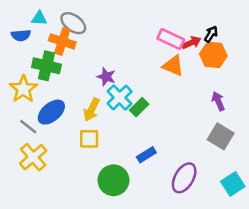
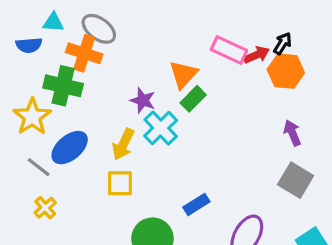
orange triangle: (173, 66) -> (183, 74), moved, turned 50
green rectangle: (139, 107) -> (193, 99), moved
yellow cross: (33, 157) -> (45, 208), size x0.6

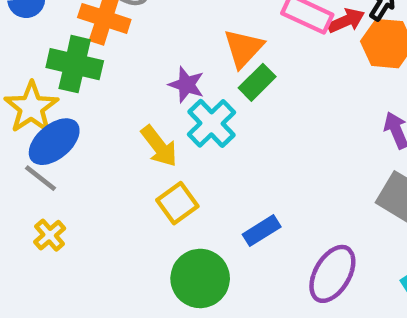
yellow arrow: (123, 144) -> (159, 146), turned -64
blue ellipse: (70, 148) -> (54, 142), moved
yellow square: (120, 183) -> (177, 203), moved, turned -36

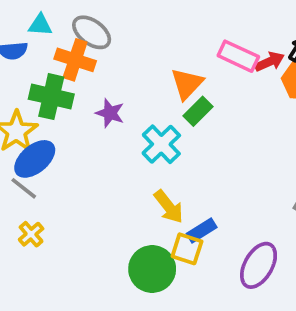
purple star: (186, 85) -> (110, 113), moved
yellow arrow: (159, 146) -> (169, 207), moved
yellow square: (177, 203) -> (187, 249), moved, turned -36

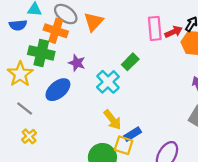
pink rectangle: (238, 56) -> (155, 28), turned 60
orange triangle: (187, 84) -> (94, 22), moved
blue ellipse: (35, 159) -> (58, 90), moved

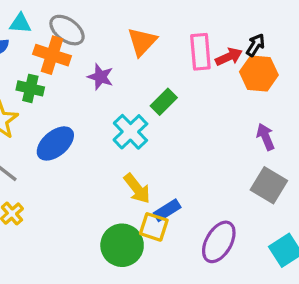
orange triangle: (94, 22) -> (142, 42), moved
green cross: (41, 53) -> (30, 88), size x0.7
purple star: (77, 63) -> (100, 77), moved

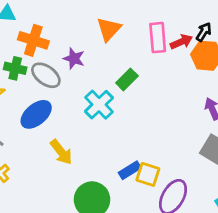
gray ellipse: (67, 30) -> (46, 75), moved
yellow arrow: (137, 189) -> (61, 152), moved
yellow square: (154, 227) -> (148, 174), moved

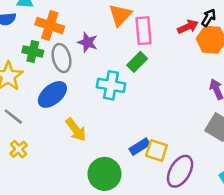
pink rectangle: (158, 38) -> (144, 31), moved
gray ellipse: (46, 75) -> (62, 58), turned 40
cyan cross: (99, 105) -> (111, 85), turned -36

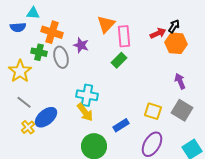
cyan cross: (111, 85) -> (87, 95), moved
blue ellipse: (52, 94) -> (46, 117), moved
yellow arrow: (76, 130) -> (85, 112), moved
yellow square: (157, 150) -> (153, 111), moved

